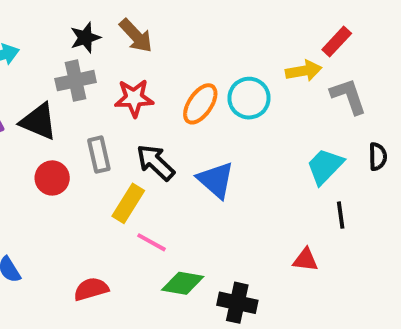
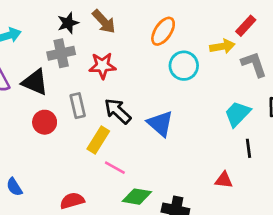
orange ellipse: (200, 104) -> (163, 31), moved

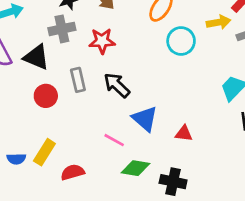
blue triangle: (160, 124) -> (145, 119), moved
yellow rectangle: (98, 140) -> (44, 152), moved
red triangle: (224, 180) -> (184, 133), moved
blue semicircle: (14, 187) -> (16, 159), turned -60

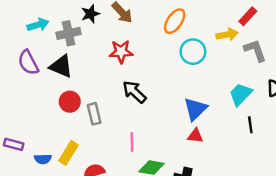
gray cross: (62, 29) -> (69, 33), moved
gray rectangle: (78, 80) -> (94, 114), moved
blue triangle: (145, 119) -> (195, 109), moved, turned 35
pink line: (114, 140) -> (132, 142), turned 60

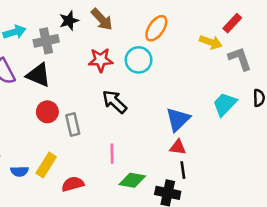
yellow arrow: (227, 35) -> (211, 42), turned 30
cyan circle: (193, 52) -> (139, 60), moved
black line: (250, 125) -> (183, 170), moved

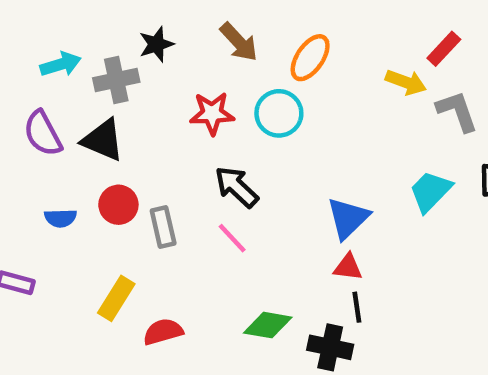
brown arrow: (102, 19) -> (239, 42), moved
pink line: (112, 154) -> (232, 238), moved, turned -42
blue semicircle: (20, 171) -> (61, 218), moved

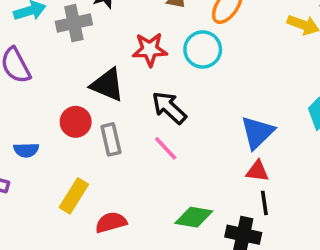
black triangle: (103, 140) -> (107, 85), moved
blue semicircle: (61, 218) -> (26, 150), moved

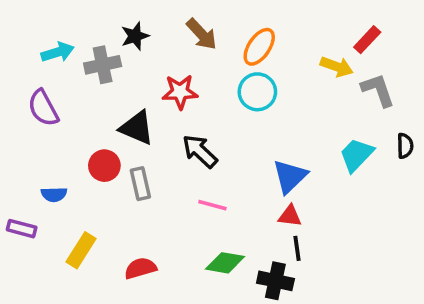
cyan circle: (203, 49) -> (257, 92), moved
pink line: (166, 148) -> (212, 205), moved, turned -32
yellow rectangle: (74, 196) -> (81, 250), moved

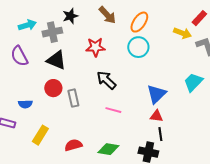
black triangle: (137, 128) -> (56, 60), moved
green diamond: (225, 263) -> (108, 149), moved

